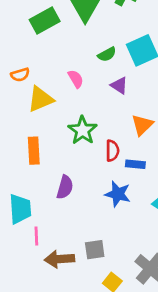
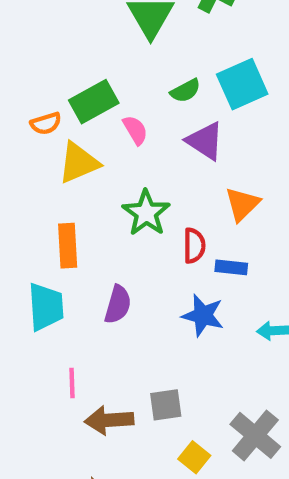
green rectangle: (45, 20) -> (94, 102), moved
purple triangle: (119, 86) -> (205, 141), size x1.4
cyan trapezoid: (20, 209) -> (46, 307), moved

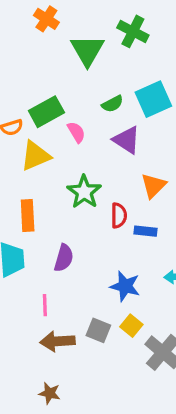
blue star: (203, 315) -> (125, 286), moved
pink line: (72, 383) -> (45, 305), moved
gray square: (166, 405) -> (98, 330), turned 30
yellow square: (194, 457) -> (131, 326), moved

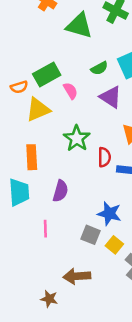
green triangle: (87, 50) -> (79, 26), turned -44
gray square: (98, 330) -> (91, 235), moved
brown arrow: (57, 341) -> (77, 276), moved

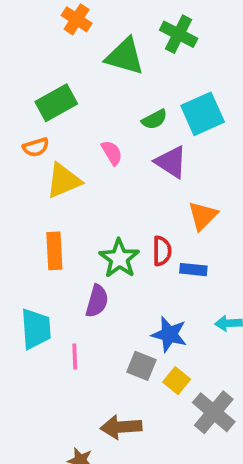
green rectangle: (47, 74) -> (56, 103), moved
green star: (77, 138) -> (119, 258), moved
cyan trapezoid: (19, 192) -> (36, 329), moved

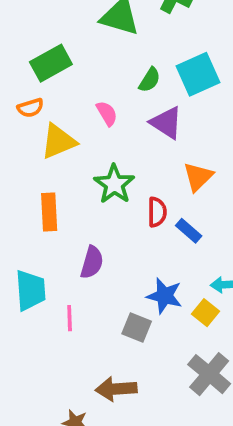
green semicircle: (154, 119) -> (150, 80), turned -30
green star: (119, 258) -> (114, 184), moved
blue rectangle: (193, 270) -> (189, 231), turned 35
yellow square: (177, 381) -> (205, 313), moved

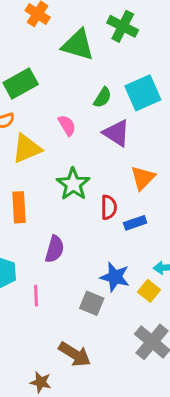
blue rectangle: (189, 231) -> (135, 223), turned -60
brown arrow: (116, 389) -> (75, 354), turned -144

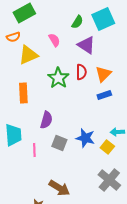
red semicircle: (109, 207) -> (81, 72), moved
blue rectangle: (135, 223) -> (104, 95), moved
gray square: (92, 303) -> (59, 143), moved

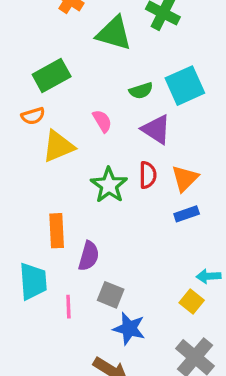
green semicircle: (77, 22) -> (141, 91), turned 40
orange rectangle: (23, 93) -> (57, 231), moved
blue star: (85, 138) -> (129, 329), moved

